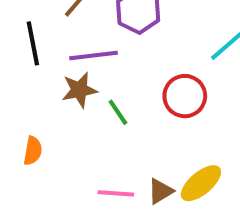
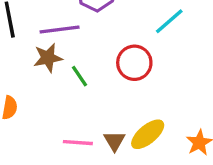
brown triangle: (160, 191) -> (114, 141), turned -30

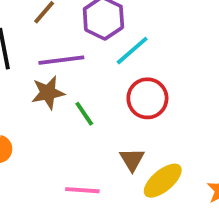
cyan line: (169, 21) -> (132, 51), moved
brown triangle: (114, 141) -> (132, 160), moved

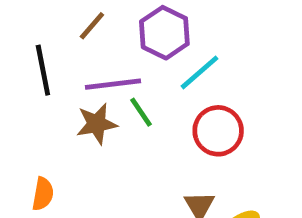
green line: (84, 114) -> (141, 112), moved

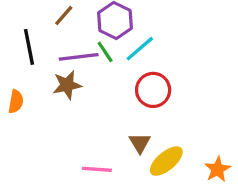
green line: (141, 112) -> (105, 52), moved
orange semicircle: (43, 194) -> (16, 102), moved

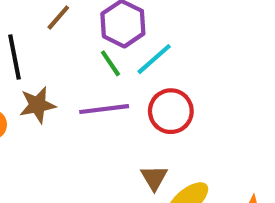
purple line: (79, 57) -> (104, 109), moved
brown star: (67, 85) -> (37, 105), moved

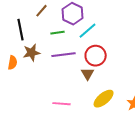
green line: (110, 63) -> (58, 33), moved, turned -64
brown triangle: (154, 178) -> (88, 74), moved

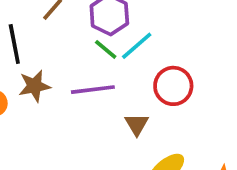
green line: (58, 33) -> (106, 49), moved, turned 48
red circle: (96, 56) -> (173, 86), moved

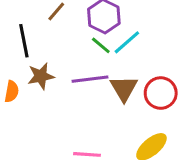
red circle: (173, 86) -> (161, 93), moved
brown triangle: (137, 124) -> (124, 88), moved, size x1.4

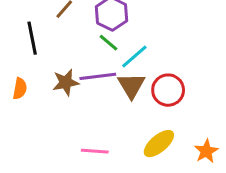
cyan line: (127, 42) -> (134, 56), moved
brown star: (41, 76) -> (66, 82), moved

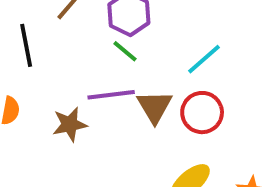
cyan line: (134, 56) -> (204, 59), moved
brown star: (66, 82) -> (70, 124), moved

